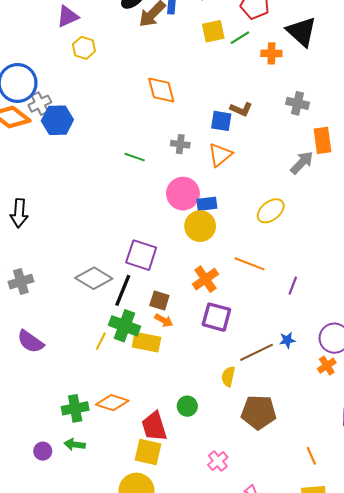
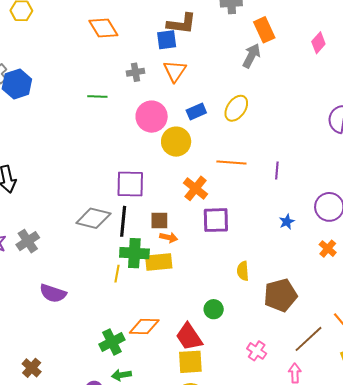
brown L-shape: (241, 109) -> (182, 24), size x1.4
blue rectangle: (207, 204) -> (196, 112), moved
brown line: (257, 352) -> (308, 339), moved
orange cross: (327, 366) -> (328, 249), moved

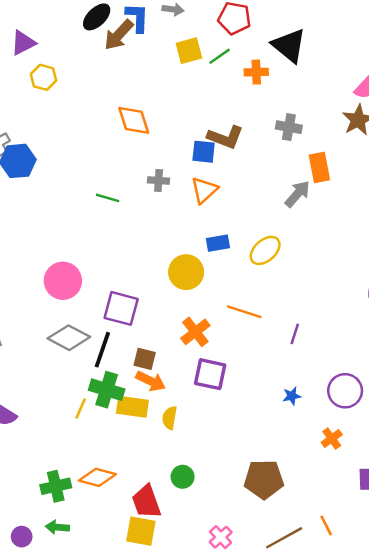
pink circle: (152, 117) -> (63, 281), moved
orange arrow: (169, 237) -> (151, 381), size x1.4
yellow semicircle: (243, 271) -> (170, 418), moved

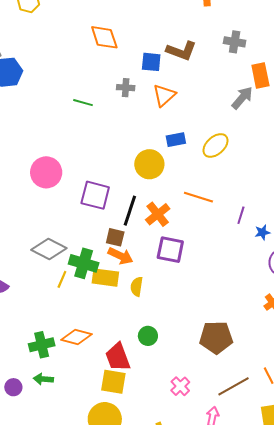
blue square: (204, 152) -> (151, 62), moved
gray diamond: (69, 338) -> (49, 249), moved
black line: (102, 350) -> (130, 211), moved
blue star: (292, 396) -> (262, 232), moved

